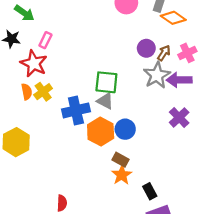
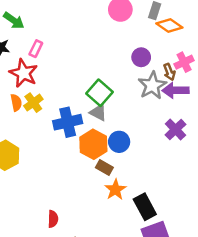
brown arrow: (164, 53) -> (169, 72), moved, turned 126
green square: (106, 82) -> (100, 93), turned 35
brown rectangle: (120, 160) -> (104, 168), moved
black rectangle: (150, 191) -> (145, 207), size x1.5

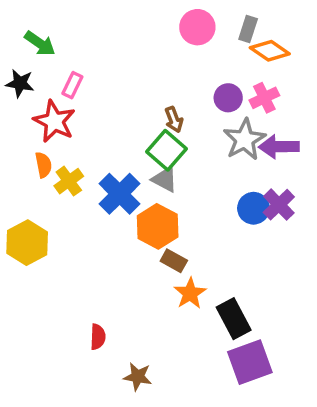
pink cross: (184, 62) -> (264, 98), moved
brown arrow: (169, 72) -> (174, 120), moved
yellow cross: (33, 103) -> (69, 181), moved
blue cross: (68, 122) -> (120, 194), turned -32
blue circle: (119, 142) -> (254, 208), moved

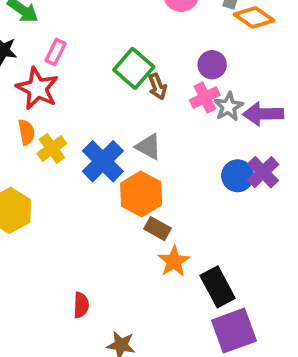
pink cross: (264, 98) -> (205, 97), moved
gray star: (244, 139) -> (229, 107), size x0.7
green square: (167, 150) -> (134, 68), moved

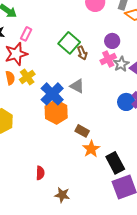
red star: (37, 88) -> (16, 54), turned 30
yellow cross: (52, 148) -> (27, 77), moved
orange hexagon: (141, 194) -> (56, 112), moved

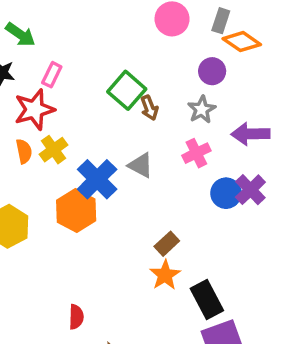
purple circle: (112, 41) -> (212, 71), moved
pink cross: (108, 59) -> (196, 153), moved
gray star: (121, 64) -> (202, 110), moved
orange hexagon: (56, 112) -> (76, 211), moved
brown rectangle: (82, 131) -> (167, 244), moved, turned -72

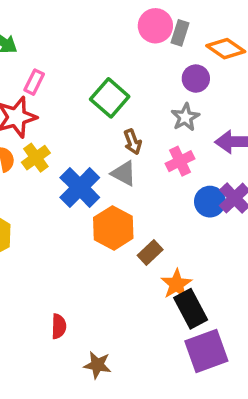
gray rectangle: (221, 21) -> (180, 33), moved
brown arrow: (149, 108) -> (133, 142), moved
orange hexagon: (76, 211) -> (113, 228), moved
orange star: (165, 275) -> (177, 284), moved

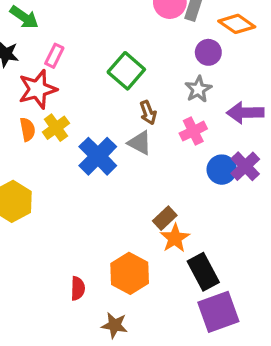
orange hexagon: (113, 228) -> (130, 273), moved
orange star: (177, 284) -> (175, 238), moved

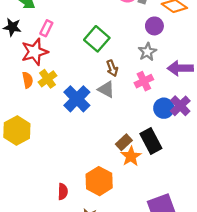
black rectangle: (203, 272) -> (151, 141), moved

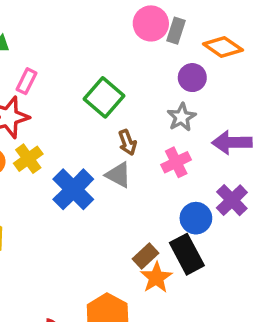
blue circle: (164, 108) -> (196, 218), moved

